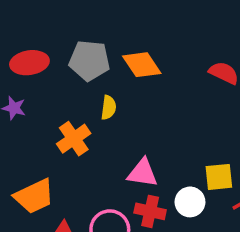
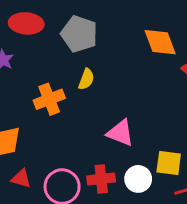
orange diamond: (142, 65) -> (160, 42), moved
pink triangle: (143, 173) -> (120, 133), moved
red cross: (150, 211) -> (101, 179), turned -32

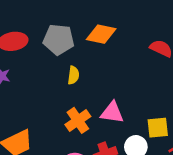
orange diamond: (160, 42) -> (101, 34), moved, turned -44
orange cross: (49, 99) -> (78, 120), moved

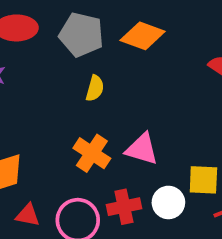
orange cross: (78, 120) -> (92, 153), turned -30

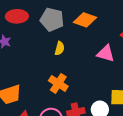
pink triangle: (142, 149) -> (106, 53), moved

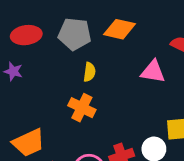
orange cross: (58, 83) -> (82, 108), moved

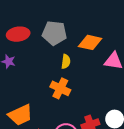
orange diamond: (120, 29) -> (90, 42), moved

